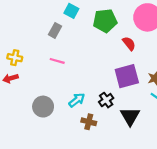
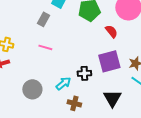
black cross: (106, 100) -> (84, 73), moved, turned 32

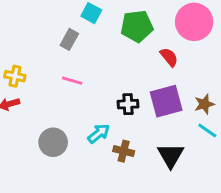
black cross: (84, 73) -> (128, 104), moved
brown cross: (74, 103) -> (124, 151), moved

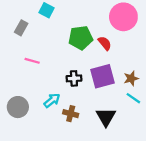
green pentagon: (137, 26) -> (81, 38), moved
gray rectangle: (69, 39) -> (21, 28), moved

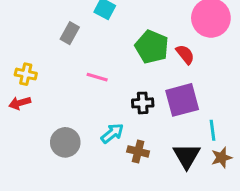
green pentagon: (81, 38) -> (152, 47), turned 30
pink line: (32, 61) -> (97, 77), moved
brown star: (131, 78) -> (222, 158), moved
cyan line: (133, 98) -> (212, 130), moved, turned 48

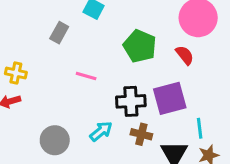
red semicircle: (185, 54) -> (185, 55), moved
black cross: (143, 103) -> (131, 101), size x1.4
brown cross: (138, 151) -> (141, 134), moved

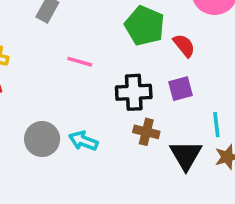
red semicircle: (185, 55) -> (184, 46), moved
purple square: (170, 98) -> (180, 89), size x0.6
cyan arrow: (101, 131) -> (83, 141), moved, turned -120

